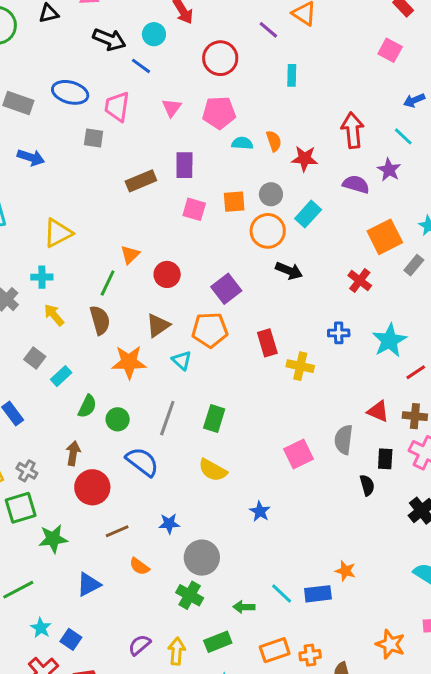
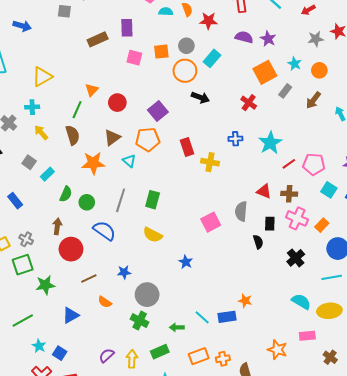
purple star: (389, 170) -> (268, 39), moved

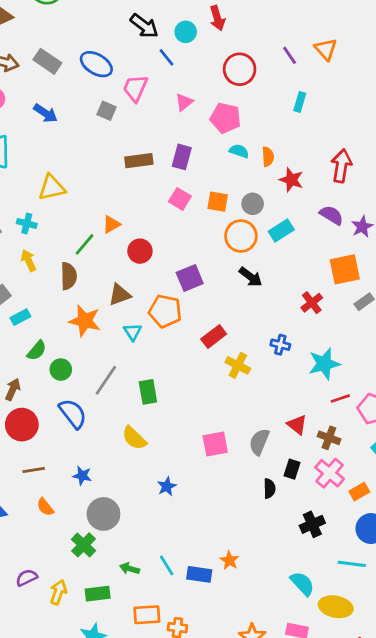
red rectangle: (187, 147) -> (214, 337), turned 54
green rectangle: (153, 200) -> (148, 392), turned -42

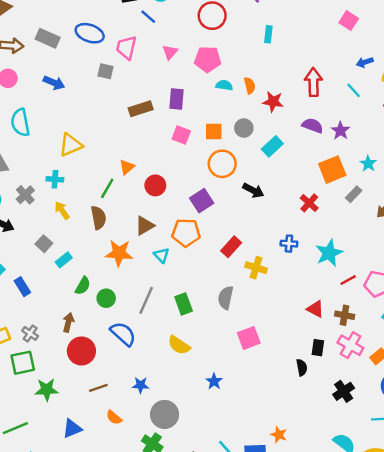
orange circle: (241, 236) -> (222, 164), moved
gray semicircle: (259, 442) -> (226, 298), moved

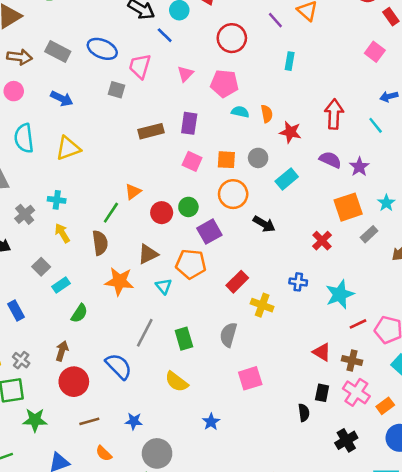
yellow triangle: (71, 145) -> (68, 148), moved
green circle: (106, 298) -> (188, 207), moved

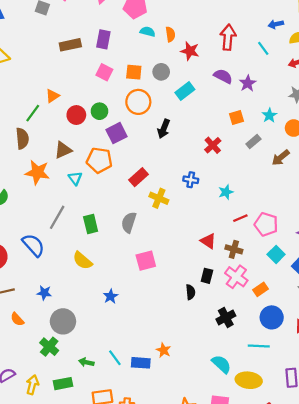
orange square: (348, 207) -> (237, 117), size x0.6
black arrow: (264, 224) -> (164, 129), turned 78
cyan star: (340, 294) -> (226, 192), size x0.6

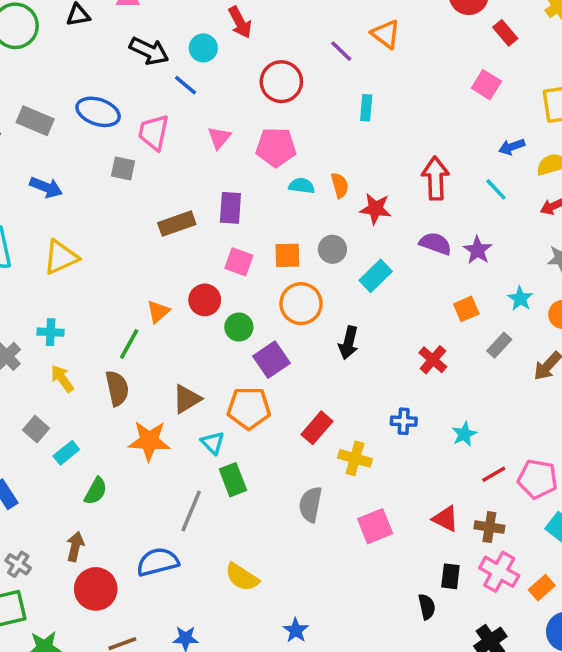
red circle: (76, 115) -> (205, 300), moved
green rectangle: (91, 224) -> (233, 480), moved
blue semicircle: (33, 245) -> (158, 562), turned -55
pink square: (146, 261) -> (375, 526), moved

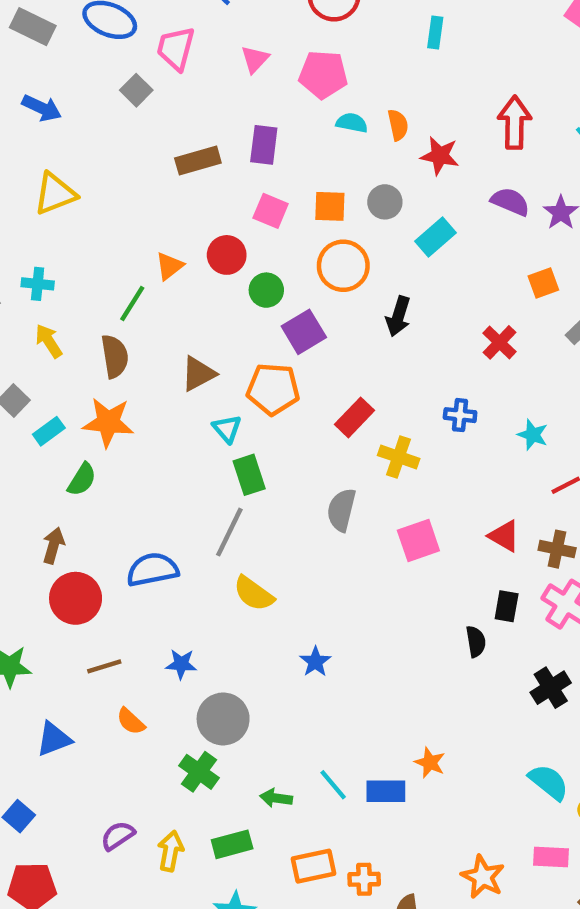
gray square: (123, 168) -> (136, 90), turned 30
cyan star: (464, 434) -> (533, 435), turned -30
orange star: (149, 441) -> (108, 422), moved
gray line: (191, 511) -> (229, 532), moved

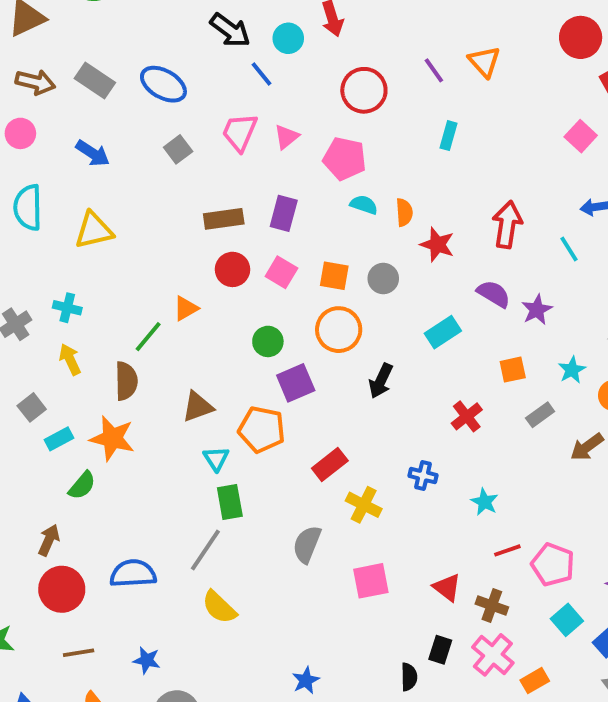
pink trapezoid: (176, 48) -> (240, 132), moved
cyan rectangle: (436, 237) -> (443, 332), moved
red circle: (227, 255) -> (232, 269), moved
blue star: (315, 662) -> (306, 680), moved

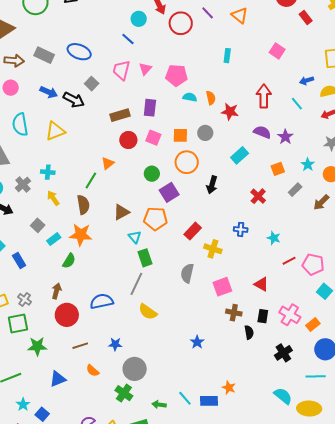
black arrow: (230, 30) -> (74, 100), moved
purple line: (434, 70) -> (208, 13), moved
red circle: (364, 90) -> (181, 23), moved
pink square: (581, 136) -> (277, 51), moved
brown cross: (492, 605) -> (234, 313), moved

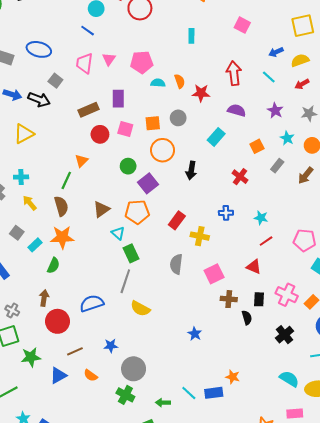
purple star: (285, 137) -> (275, 111), moved
red line: (289, 261) -> (266, 241), moved
blue triangle: (58, 379) -> (58, 375), moved

